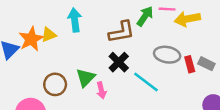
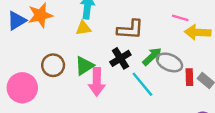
green arrow: (145, 16) -> (152, 57), moved
yellow triangle: (49, 35) -> (83, 28), moved
pink arrow: (101, 90) -> (97, 82), size x1.6

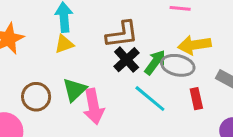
yellow arrow: (198, 32) -> (194, 45), moved
black cross: (120, 58) -> (127, 60), moved
red rectangle: (189, 77) -> (196, 99), moved

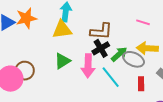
yellow triangle: (64, 44) -> (62, 30), size x1.5
brown circle: (36, 97) -> (25, 71), moved
pink arrow: (94, 107) -> (88, 66), moved

